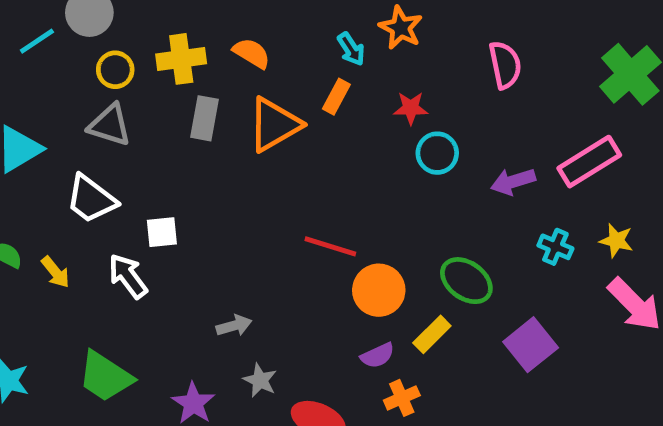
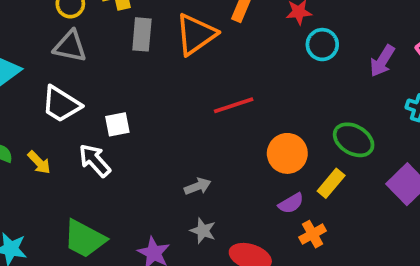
purple arrow: (513, 182) -> (382, 61), turned -36
red line: (330, 246) -> (234, 105), moved, turned -30
gray arrow: (234, 326) -> (198, 186), moved

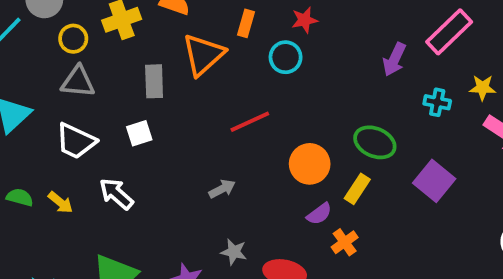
gray rectangle: (142, 34) -> (154, 81), moved
cyan circle: (322, 45) -> (286, 57), moved
white square: (117, 124) -> (139, 133), moved
gray arrow: (198, 186) -> (222, 189), moved

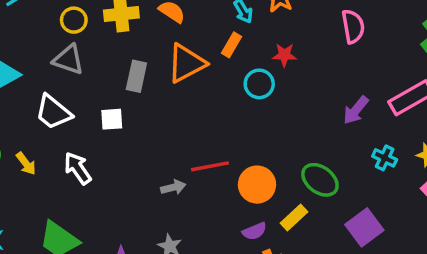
red line: (250, 122) -> (210, 166), moved

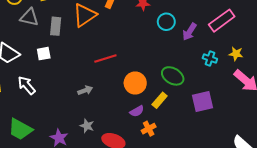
gray triangle: (68, 60) -> (29, 17), moved
cyan circle: (259, 84) -> (166, 22), moved
red line: (210, 166) -> (105, 59), moved
purple square: (364, 227) -> (202, 101), turned 30

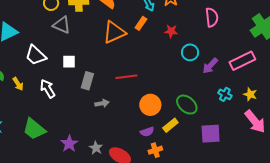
gray rectangle: (56, 26) -> (87, 81), moved
gray star: (87, 126) -> (96, 148), moved

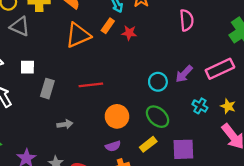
red star: (171, 31) -> (129, 33), moved
cyan circle: (190, 52) -> (158, 82), moved
gray arrow: (102, 103) -> (65, 124), moved
yellow rectangle: (170, 125) -> (148, 144), moved

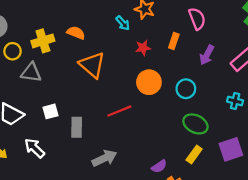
orange rectangle: (108, 26) -> (174, 41), moved
orange triangle: (78, 35) -> (92, 65), turned -40
purple arrow: (184, 74) -> (207, 55), moved
orange circle: (117, 116) -> (149, 82), moved
gray arrow: (65, 124) -> (105, 158), size x1.5

